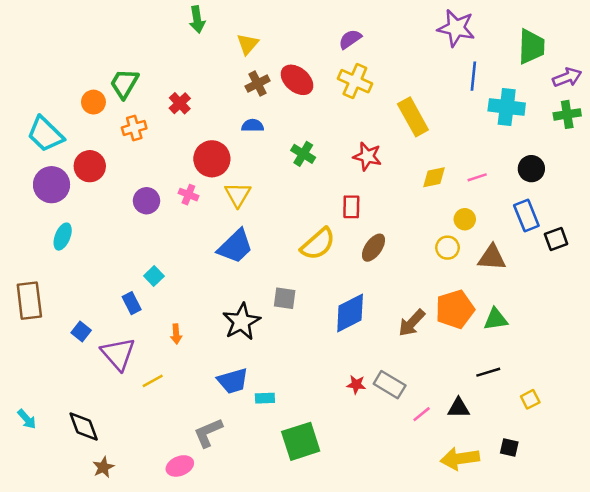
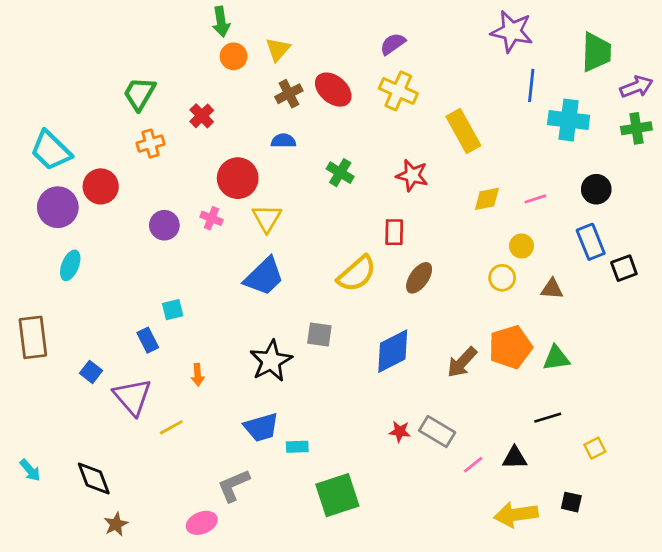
orange circle: (93, 102) -> (234, 56), moved
brown triangle: (492, 257) -> (552, 289), size x0.7
cyan square: (154, 276) -> (173, 310), turned 30

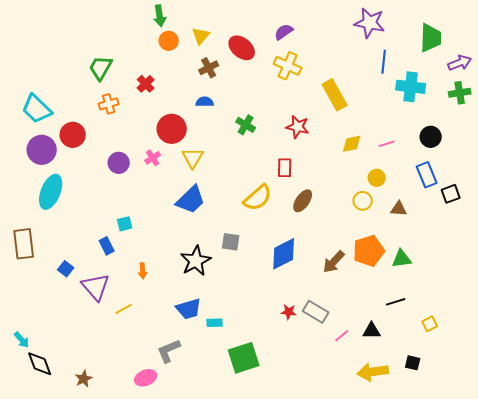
red ellipse: (333, 90) -> (242, 48), moved
pink cross: (211, 218) -> (153, 158), turned 35
cyan ellipse: (70, 265) -> (51, 192), size x1.6
black diamond: (94, 479) -> (40, 364), moved

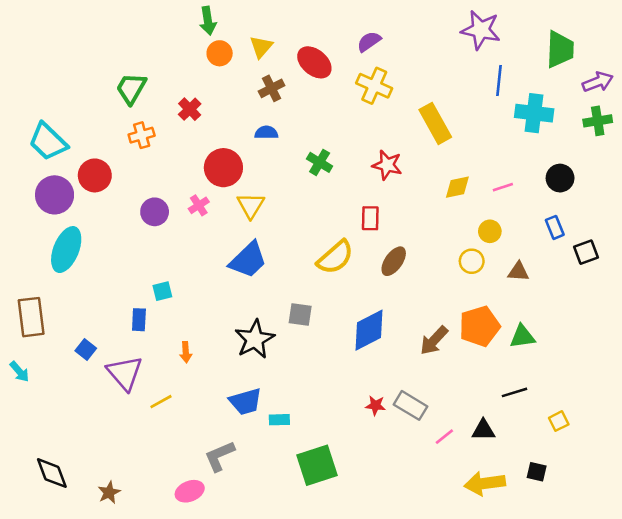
blue rectangle: (427, 175) -> (555, 227), size x0.7
blue rectangle: (107, 246) -> (139, 320), turned 30
cyan arrow: (22, 340) -> (19, 372), moved

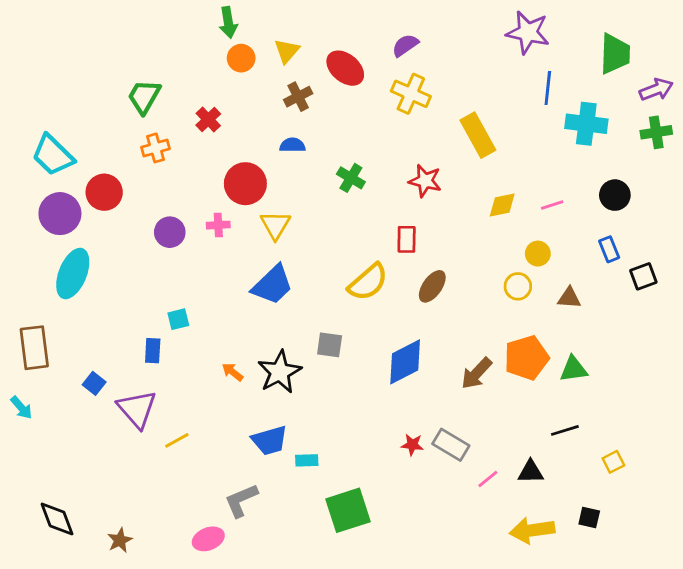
pink cross: (199, 205) -> (218, 225), turned 30
orange arrow: (186, 352) -> (233, 372), moved, turned 132

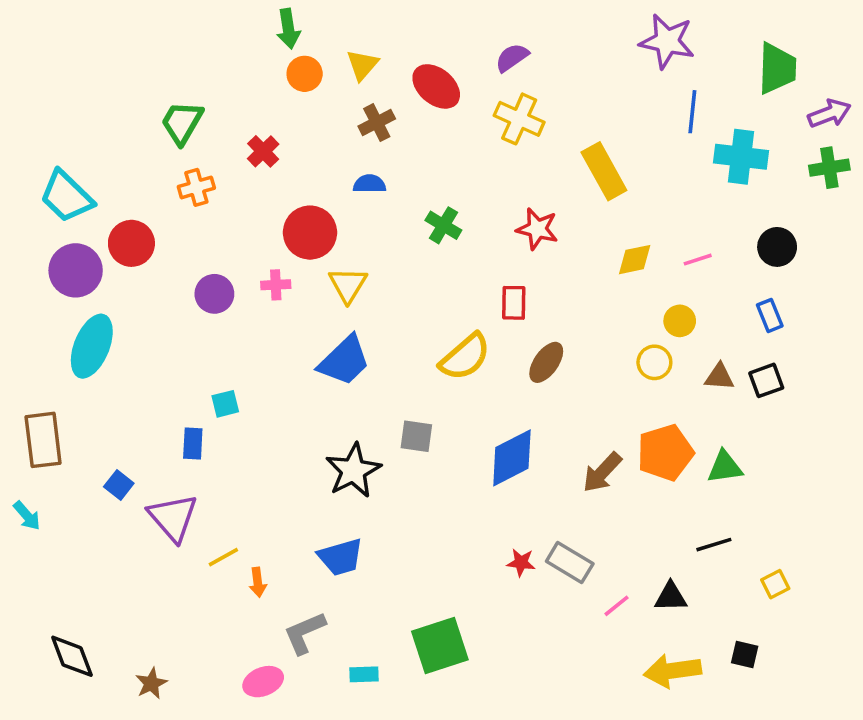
black square: (643, 276) -> (766, 380), moved
orange arrow: (233, 372) -> (258, 582), moved, turned -135
cyan rectangle: (307, 460) -> (364, 674), moved

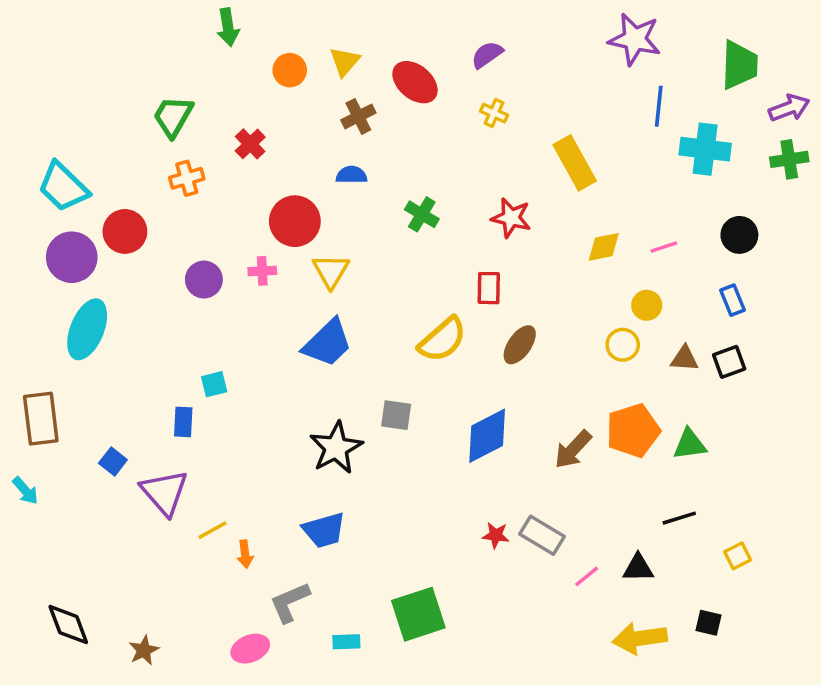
green arrow: (288, 29) -> (228, 27), moved
yellow cross: (519, 119) -> (494, 113), size x0.6

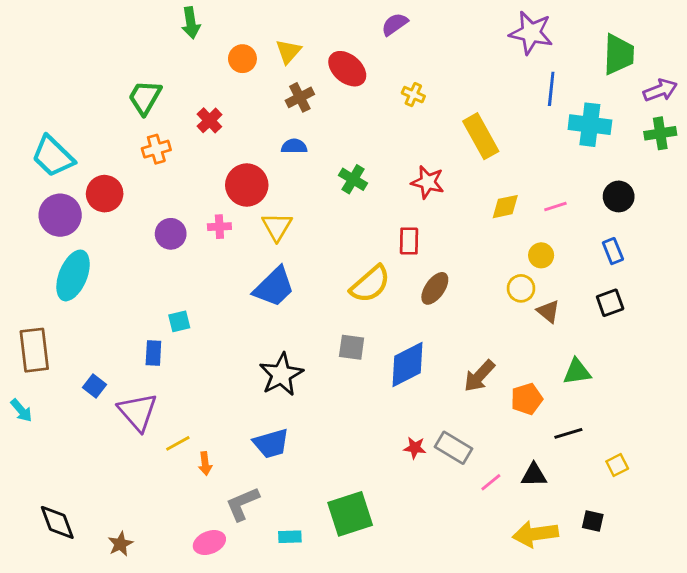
purple semicircle: (487, 55) -> (395, 24), moved
brown triangle: (684, 358) -> (548, 311), moved, turned 35
gray square: (396, 415) -> (352, 347), moved
orange pentagon: (633, 431) -> (527, 399), moved, size x0.7

